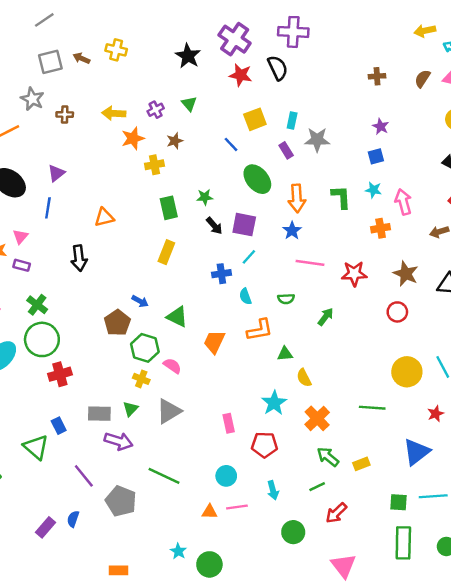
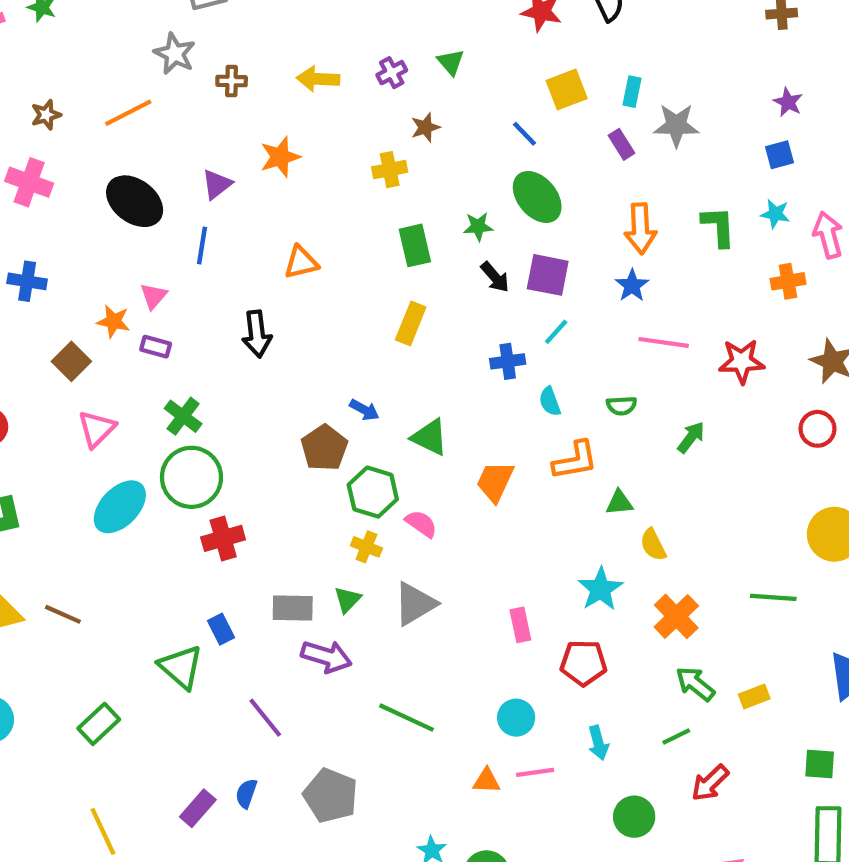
orange star: (133, 138) -> (280, 157), moved
green ellipse: (257, 179) -> (537, 197), moved
gray pentagon: (121, 501) -> (331, 796), moved

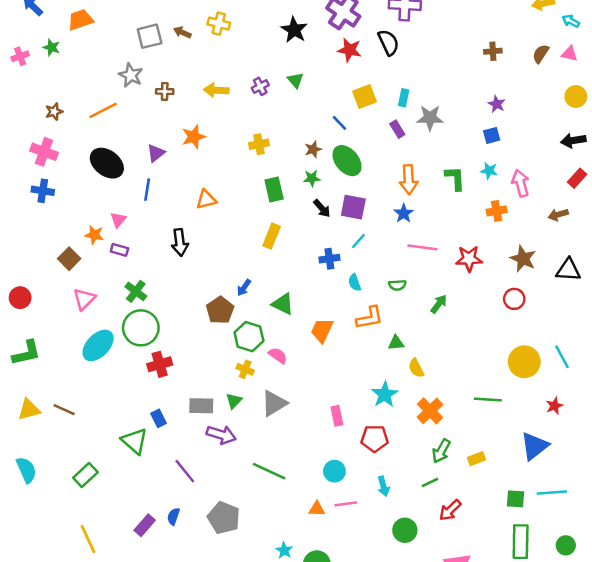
brown star: (425, 127) -> (313, 149), moved
blue cross: (27, 281) -> (43, 191), moved
blue arrow: (364, 410) -> (244, 288), turned 96
green arrow: (695, 684) -> (441, 451), turned -100

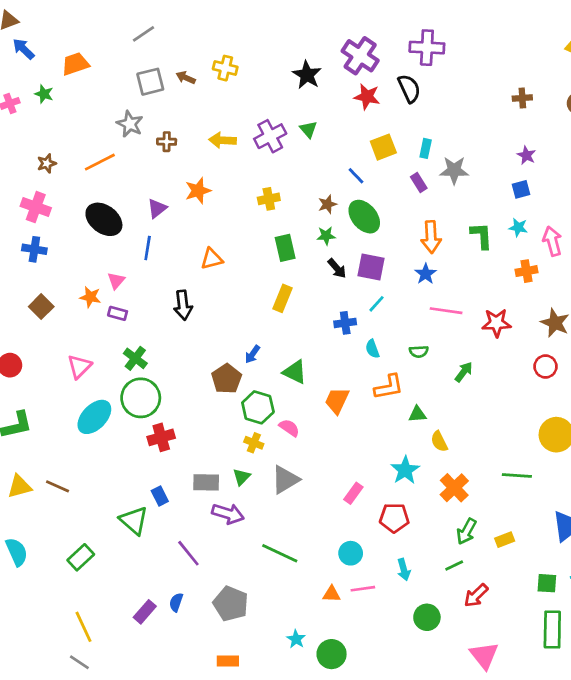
purple cross: (260, 86) -> (270, 136), size x1.6
brown square: (69, 259) -> (41, 307), moved
pink rectangle: (337, 416) -> (353, 493), turned 48

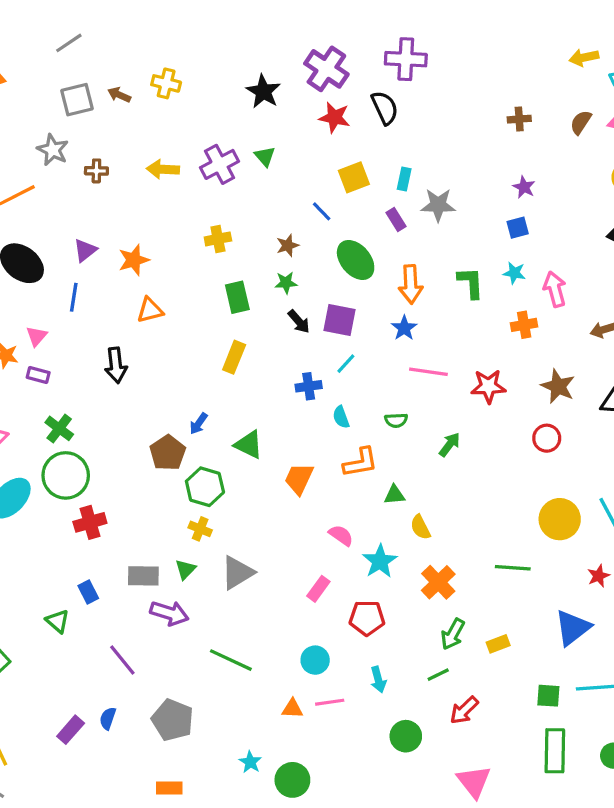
orange star: (198, 191) -> (134, 260), moved
green ellipse: (364, 217) -> (356, 260), moved
pink semicircle: (289, 428) -> (341, 535), moved
green triangle: (134, 521) -> (58, 621), size x0.7

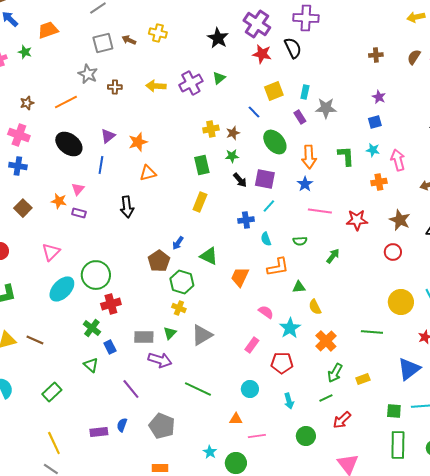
green triangle: (265, 156) -> (219, 78), turned 32
yellow cross: (218, 239) -> (211, 129), moved
green cross: (59, 428) -> (92, 328), moved
pink line: (330, 702) -> (257, 436), moved
purple rectangle: (71, 730) -> (99, 432), turned 42

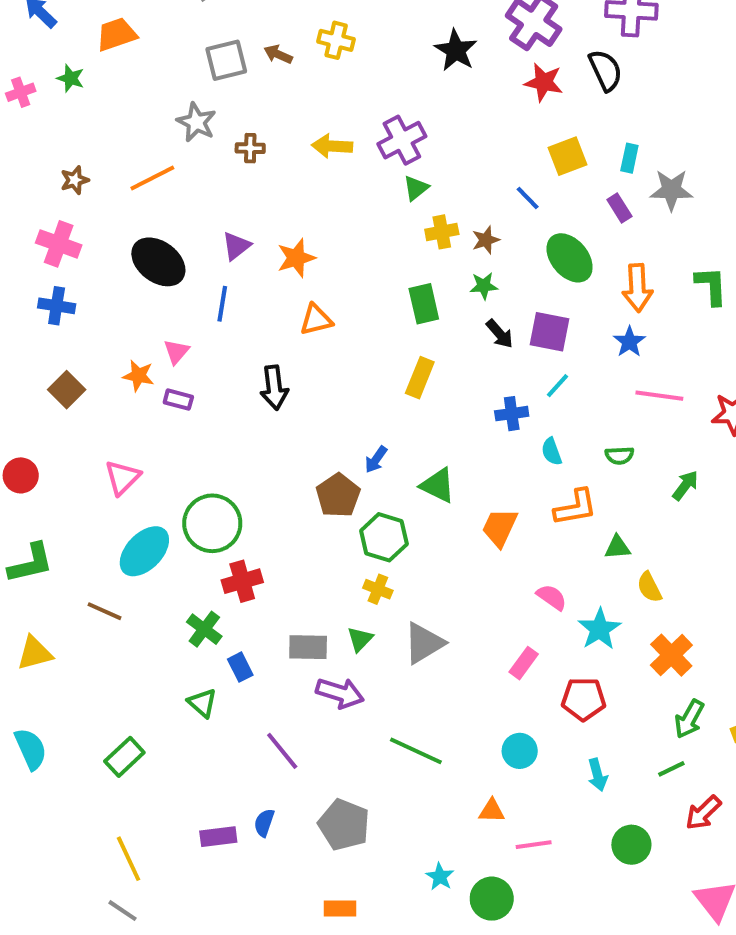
green triangle: (219, 78) -> (416, 188), moved
brown line: (35, 340) -> (105, 611), moved

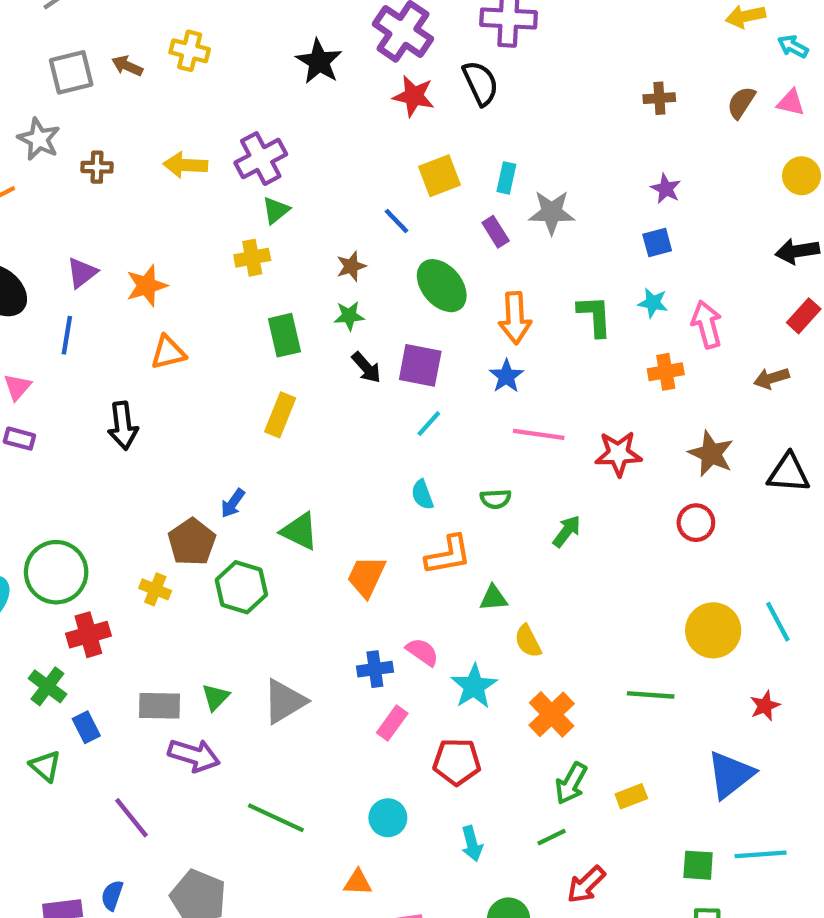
yellow cross: (442, 232) -> (252, 258), moved
blue cross: (512, 414) -> (375, 669), moved
yellow cross: (378, 589) -> (155, 589), moved

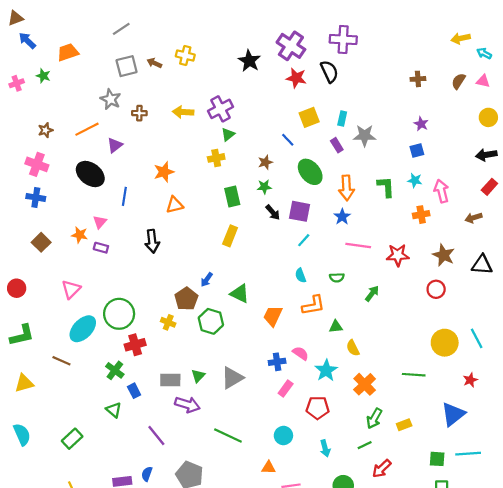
purple triangle: (82, 273) -> (115, 145), moved

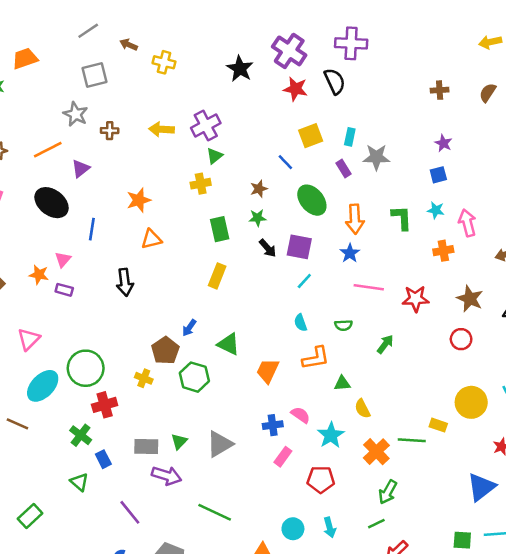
brown arrow: (154, 63) -> (129, 45), moved
green line: (414, 375) -> (412, 440), moved
yellow rectangle: (404, 425) -> (438, 425), moved, turned 40
cyan circle: (283, 436) -> (293, 529), moved

